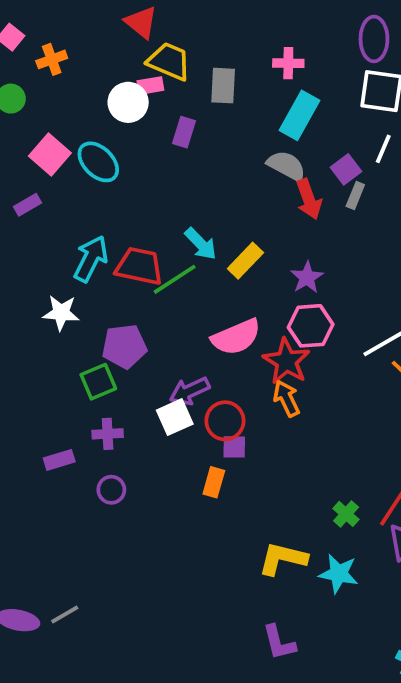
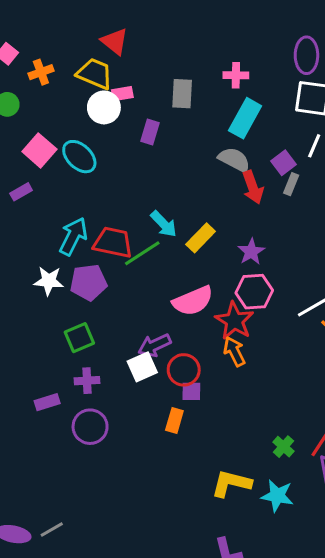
yellow trapezoid: (169, 61) -> (95, 74), moved
purple pentagon: (124, 346) -> (89, 282), moved
purple circle: (111, 490) -> (90, 427), size x1.5

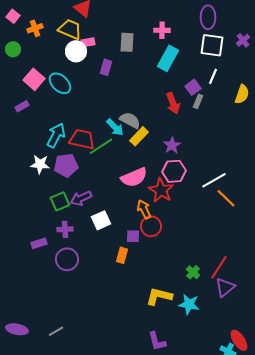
gray semicircle: (234, 160) -> (130, 120), moved
purple arrow: (155, 345) -> (81, 198), moved
orange arrow: (234, 351) -> (144, 209), moved
red circle: (184, 370) -> (151, 226), moved
gray line: (52, 529) -> (56, 331), moved

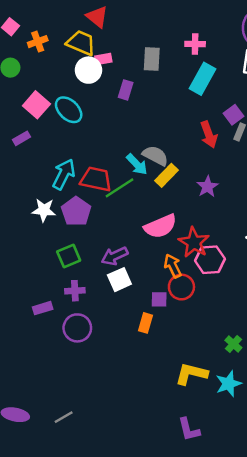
purple pentagon: (66, 165) -> (76, 211), turned -30
pink hexagon: (174, 171) -> (210, 260), moved
purple arrow: (81, 198) -> (115, 256), moved
cyan star: (189, 304) -> (229, 384), turned -30

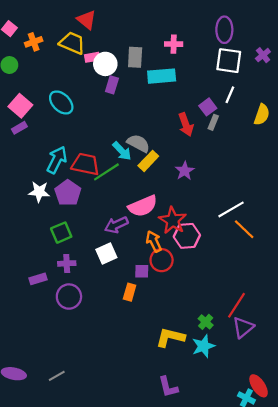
white circle: (88, 70) -> (105, 64), moved
cyan rectangle: (202, 79) -> (162, 76), moved, turned 56
pink square: (36, 105) -> (20, 106), moved
purple arrow: (115, 256) -> (116, 225), moved
green cross: (233, 344) -> (206, 322), moved

